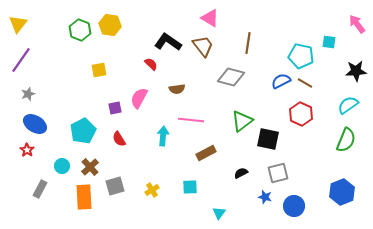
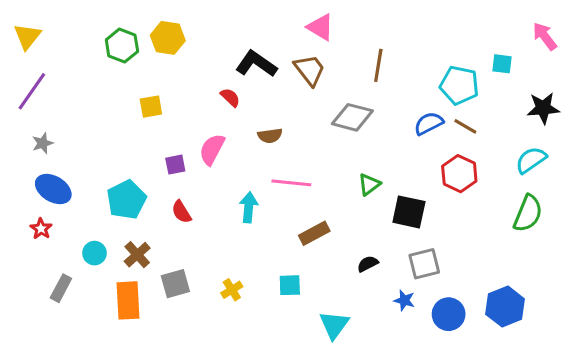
green triangle: (242, 121) -> (369, 184), size x0.7
blue hexagon: (342, 192) -> (505, 307), moved
cyan triangle: (219, 213) -> (334, 325), size x1.5

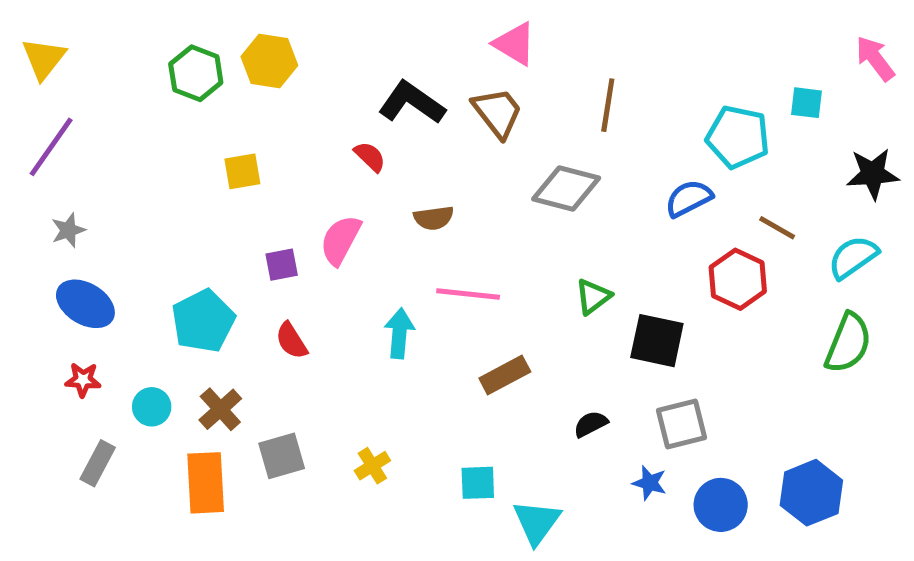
brown line: (465, 126) -> (777, 228), moved
red star: (41, 229) -> (83, 380), moved, turned -30
cyan square: (290, 285) -> (478, 483), moved

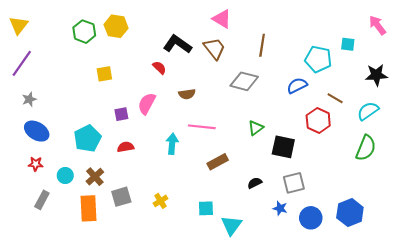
red semicircle: (291, 341) -> (126, 147), turned 112

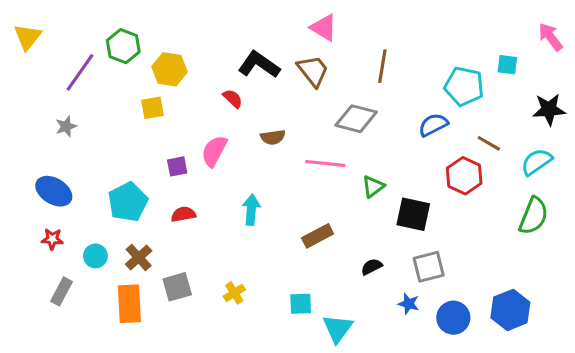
yellow hexagon: (116, 26) -> (169, 69), moved
purple line: (22, 63) -> (80, 72), moved
gray star: (29, 99) -> (66, 126), moved
pink line: (202, 127) -> (325, 163), moved

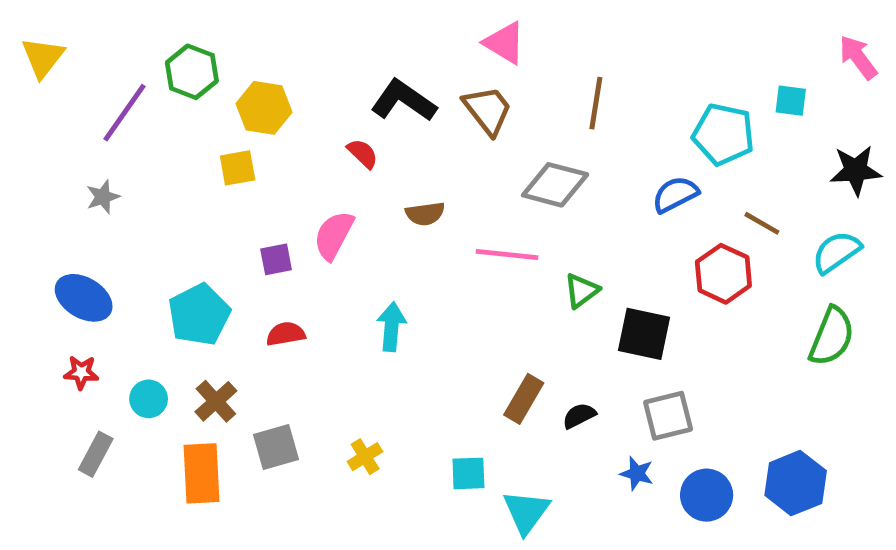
brown rectangle: (318, 236) -> (524, 399), moved, turned -32

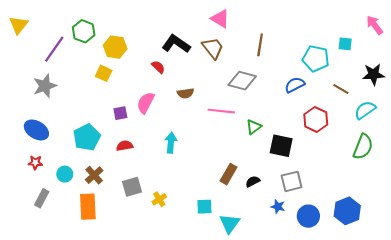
yellow square: (238, 168) -> (104, 73), turned 35
gray star: (103, 197) -> (45, 86), size x1.6
brown line: (762, 223) -> (341, 89), moved
gray square: (276, 447) -> (132, 187), moved

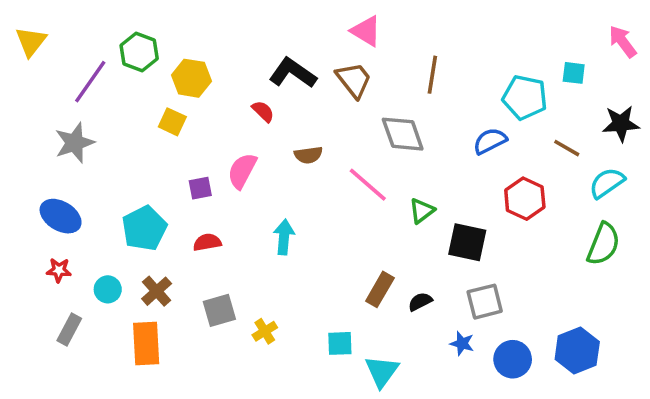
gray diamond: (242, 81) -> (403, 134), turned 56
pink line: (221, 111) -> (368, 185), turned 35

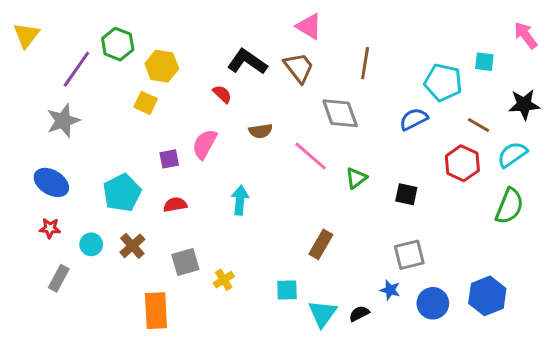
red hexagon: (525, 199) -> (462, 163), moved
black square: (467, 242) -> (406, 194), moved, size x0.7
black semicircle: (420, 302) -> (359, 314), moved
orange rectangle: (146, 343) -> (156, 311), moved

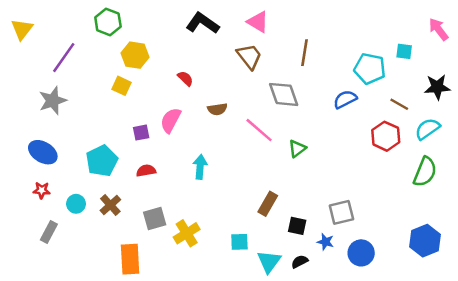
green hexagon: (118, 44) -> (108, 22), moved
black L-shape: (247, 62) -> (203, 23), moved
black square: (406, 194) -> (297, 226), moved
yellow cross: (224, 280) -> (187, 233), size x1.5
blue hexagon: (487, 296) -> (425, 241), moved

